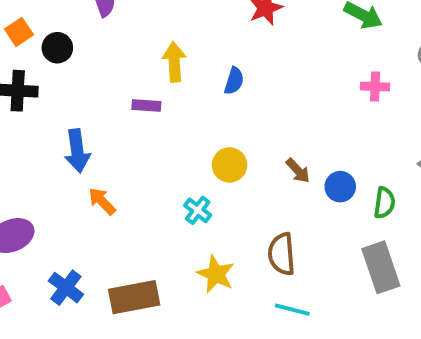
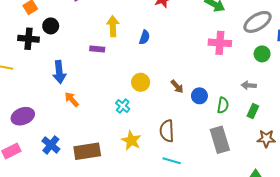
black circle: (57, 48) -> (51, 26), moved
pink cross: (375, 87) -> (220, 43), size x1.5

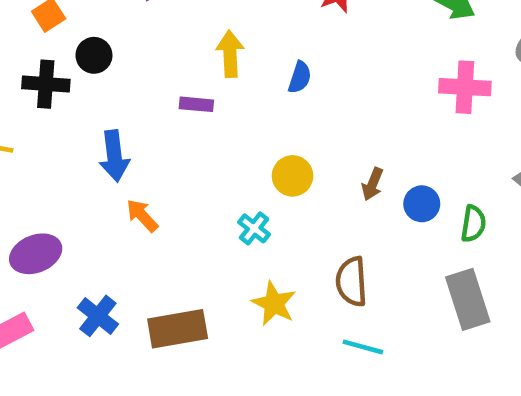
brown arrow: (177, 87) -> (373, 184), turned 64

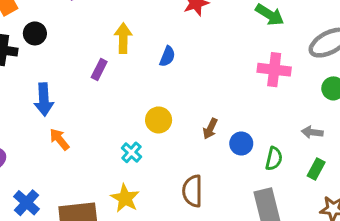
purple rectangle: (196, 104) -> (99, 70), turned -72
yellow star: (274, 304) -> (125, 198), moved

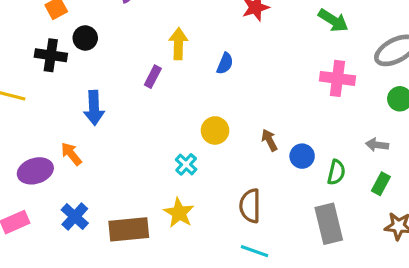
brown arrow: (210, 129) -> (269, 140), turned 126
orange arrow: (59, 139) -> (71, 154), moved

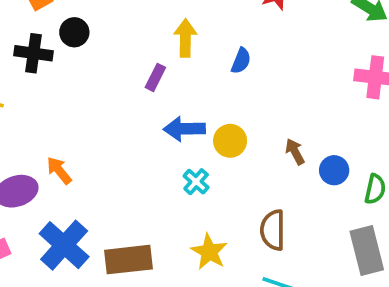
blue arrow: (94, 108) -> (184, 129), moved, turned 92
yellow star: (179, 213) -> (209, 252), moved
blue cross: (75, 217) -> (64, 245), size x1.5

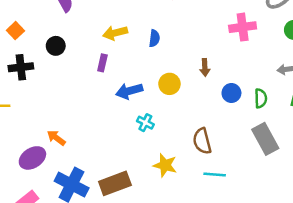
black circle: (74, 32) -> (56, 46), moved
yellow arrow: (185, 38) -> (115, 33), turned -90
yellow circle: (230, 141) -> (169, 84), moved
brown arrow: (295, 152) -> (205, 67), moved, turned -140

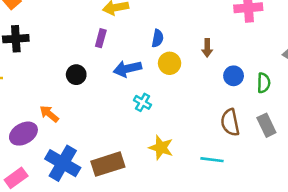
blue semicircle: (154, 38) -> (158, 38), moved
black circle: (56, 46) -> (76, 75), moved
gray rectangle: (265, 139) -> (266, 125), size x0.7
brown semicircle: (202, 141) -> (230, 122), moved

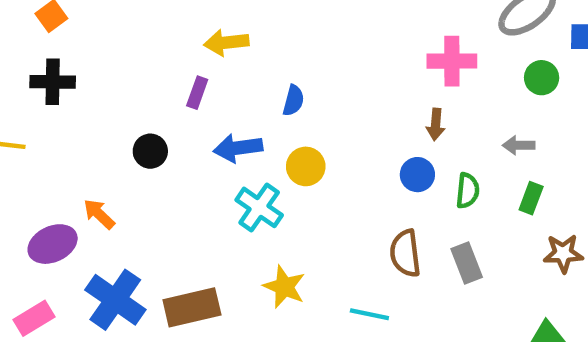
brown arrow: (207, 48) -> (436, 124), moved
yellow circle: (170, 63) -> (306, 166), moved
cyan cross: (142, 102) -> (259, 207), size x1.5

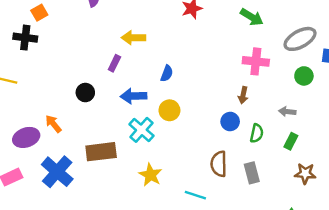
black cross: (53, 82) -> (25, 38), moved
brown rectangle: (192, 307) -> (101, 152), moved

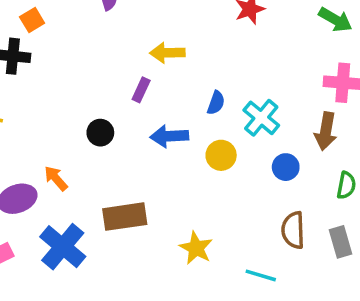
brown arrow: (243, 95) -> (326, 131), size x1.5
blue circle: (230, 122) -> (286, 167), moved
cyan cross: (141, 130) -> (261, 118), moved

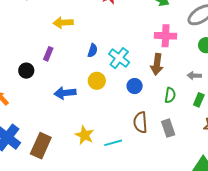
purple rectangle: (141, 90) -> (48, 54), moved
blue arrow: (169, 136) -> (65, 93), moved
brown rectangle: (125, 217) -> (41, 146), moved, turned -55
cyan line: (261, 275) -> (113, 143), moved, turned -30

